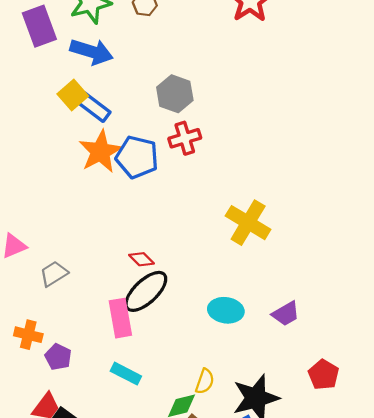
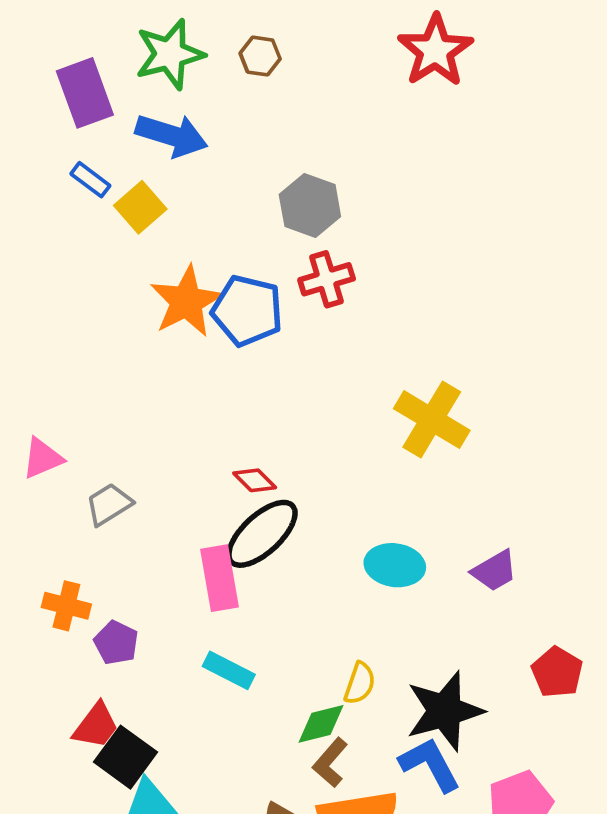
blue rectangle: (94, 107) -> (90, 180), moved, size x0.7

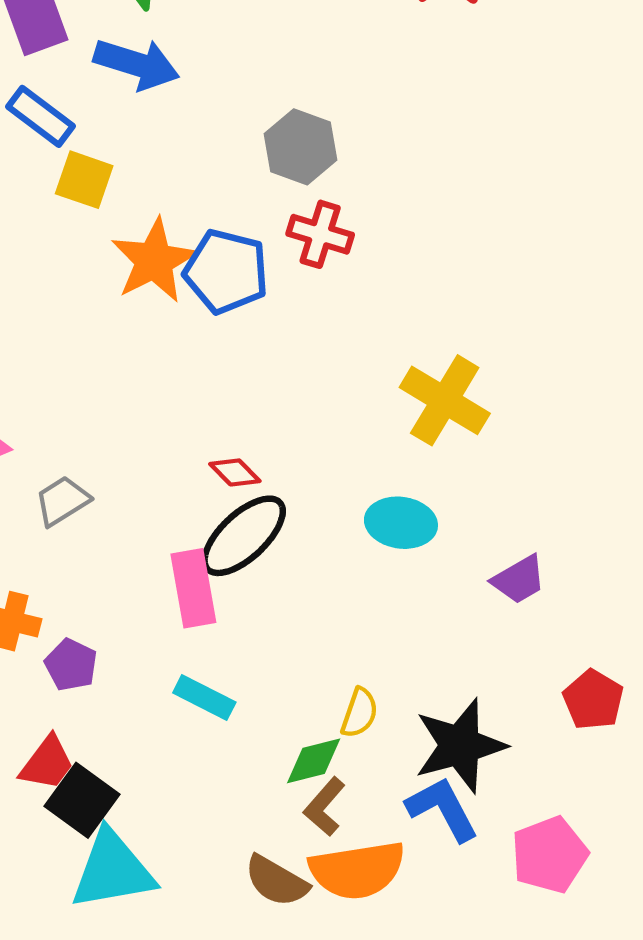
blue rectangle: (90, 180) -> (40, 116), size x1.4
yellow square: (140, 207) -> (84, 180), moved, turned -30
red cross: (327, 279) -> (320, 234), turned 34
cyan ellipse: (395, 565) -> (401, 523), moved

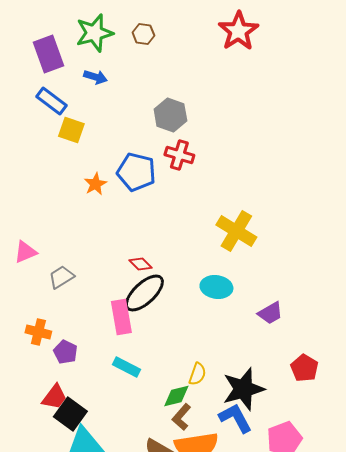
blue arrow: (137, 64) -> (95, 77), size x0.6
orange star: (154, 261) -> (95, 184), moved, size x0.6

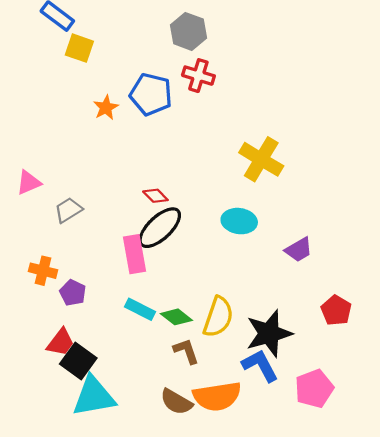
yellow semicircle: (197, 374) -> (218, 317), size x1.6
green diamond: (176, 396) -> (176, 317), moved, turned 52
brown L-shape: (181, 417) -> (186, 351), moved, turned 120

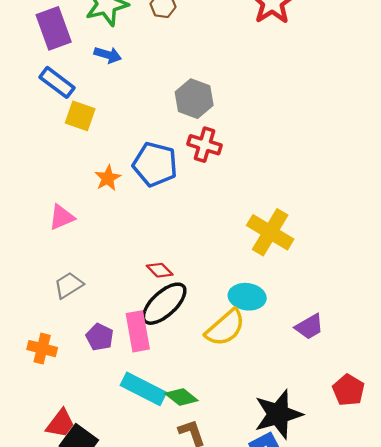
pink triangle: (29, 182) -> (62, 217), moved
purple pentagon: (73, 293) -> (100, 337), moved
cyan rectangle: (140, 309) -> (143, 389), size x1.4
yellow semicircle: (218, 317) -> (225, 328), moved, turned 30

